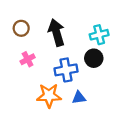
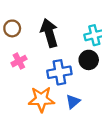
blue triangle: (79, 98) -> (73, 102), turned -32

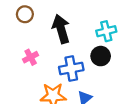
brown circle: (12, 28) -> (25, 14), moved

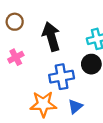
pink cross: (31, 57) -> (16, 57), moved

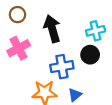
pink cross: (16, 57) -> (19, 48), size x1.5

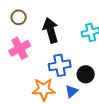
black circle: (90, 55) -> (86, 74), moved

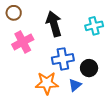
brown circle: (19, 17) -> (14, 13), moved

